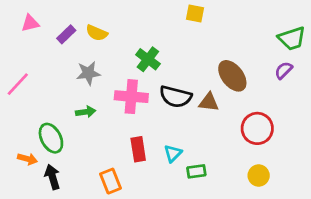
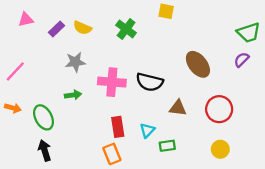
green cross: (148, 59) -> (126, 29), moved
brown triangle: (209, 102) -> (178, 108), moved
orange arrow: (27, 159) -> (13, 108), moved
orange rectangle: (111, 181) -> (112, 154), moved

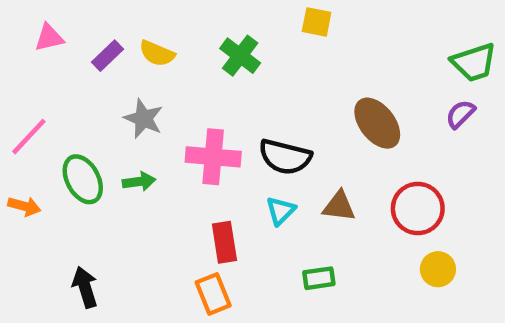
gray star: (75, 62) -> (143, 119), turned 30
green ellipse: (44, 117) -> (83, 179), moved
cyan triangle: (147, 130) -> (281, 211), moved
yellow circle: (220, 149) -> (438, 269), moved

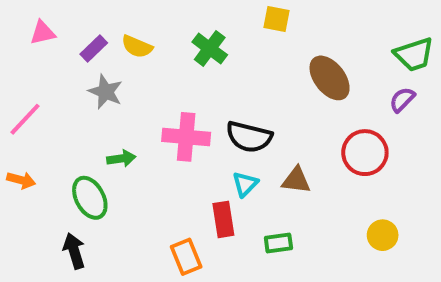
gray star: (143, 119) -> (106, 92), moved
brown ellipse: (377, 123) -> (330, 78), moved
green ellipse: (83, 179) -> (90, 198), moved
red circle: (418, 209) -> (365, 153), moved
red rectangle: (224, 242) -> (223, 219), moved

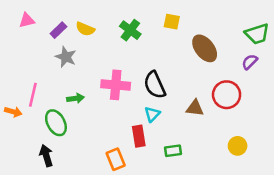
yellow square: (276, 19) -> (172, 22), moved
pink line: (25, 119) -> (33, 95), moved, turned -30
black semicircle: (249, 137) -> (155, 85), turned 52
brown triangle: (296, 180) -> (195, 108), moved

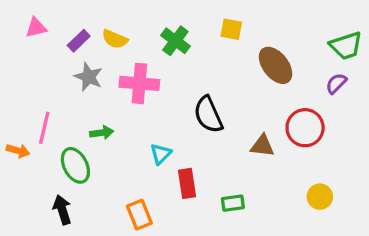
pink cross: (116, 85) -> (139, 83), moved
cyan triangle: (152, 114) -> (161, 154), moved
orange rectangle: (116, 159) -> (139, 215), moved

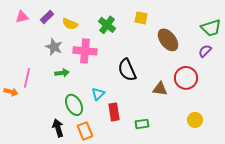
purple rectangle: (79, 41) -> (47, 17), moved
green arrow: (102, 133) -> (62, 73), moved
green ellipse: (75, 165) -> (74, 105), moved
black arrow: (62, 210) -> (58, 128), moved

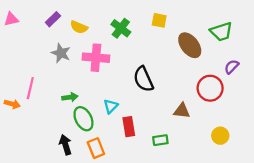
pink triangle: (22, 17) -> (11, 19), moved
green trapezoid: (211, 28) -> (221, 32), moved
purple semicircle: (205, 51) -> (232, 67), moved
green arrow: (62, 73) -> (70, 97), moved
brown triangle: (160, 89) -> (182, 111), moved

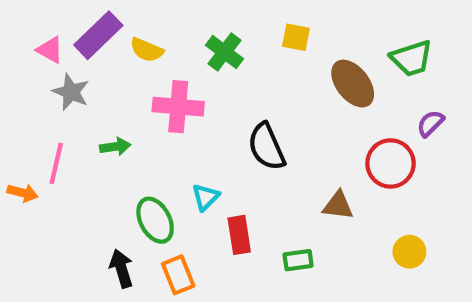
pink triangle: (11, 19) -> (50, 50), moved, turned 42
purple rectangle: (53, 19) -> (98, 35), size x1.6
gray star: (61, 53) -> (71, 92), moved
green arrow: (70, 97) -> (115, 147), moved

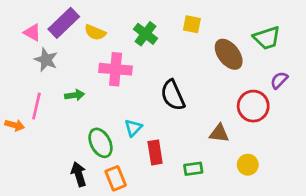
yellow circle: (409, 252) -> (248, 165), moved

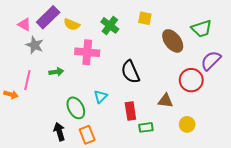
purple semicircle: (279, 80) -> (211, 61), size x1.5
red rectangle: (155, 152) -> (130, 111), moved

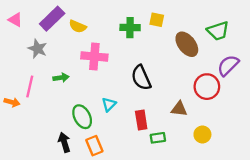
pink triangle: (24, 24) -> (15, 20), moved
green cross: (110, 25) -> (130, 28), moved, turned -36

